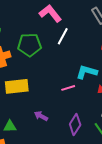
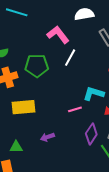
purple arrow: (41, 116) -> (47, 137), turned -48
purple diamond: (75, 124) -> (91, 134), moved

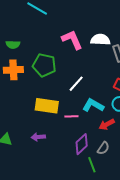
white semicircle: (84, 14) -> (100, 40), moved
white line: (70, 58) -> (76, 84), moved
yellow rectangle: (24, 107) -> (47, 106), moved

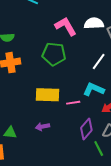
green pentagon: (44, 65) -> (54, 54), moved
white line: (76, 84) -> (99, 61), moved

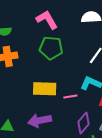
pink L-shape: (66, 26) -> (47, 20), moved
purple arrow: (42, 127) -> (40, 121), size x1.6

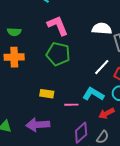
yellow rectangle: (45, 89) -> (47, 94), size x0.6

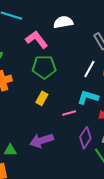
white semicircle: (102, 29) -> (63, 22), moved
yellow rectangle: (47, 94) -> (42, 98), moved, turned -56

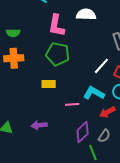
pink L-shape: (37, 40) -> (56, 26), turned -145
yellow rectangle: (42, 98) -> (49, 84), turned 48
purple arrow: (41, 141) -> (39, 125), size x0.7

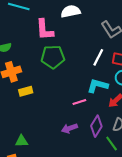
yellow rectangle: (49, 84) -> (26, 91), moved
purple arrow: (39, 125) -> (69, 128), moved

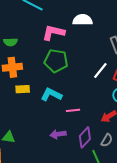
pink L-shape: (45, 30) -> (53, 33), turned 95
cyan L-shape: (98, 86) -> (51, 95), moved

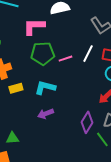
pink line: (73, 110) -> (65, 59), moved
purple arrow: (58, 134) -> (46, 114), moved

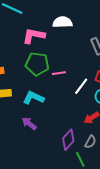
white line: (88, 54) -> (81, 86), moved
purple arrow: (46, 114) -> (29, 124), turned 49

